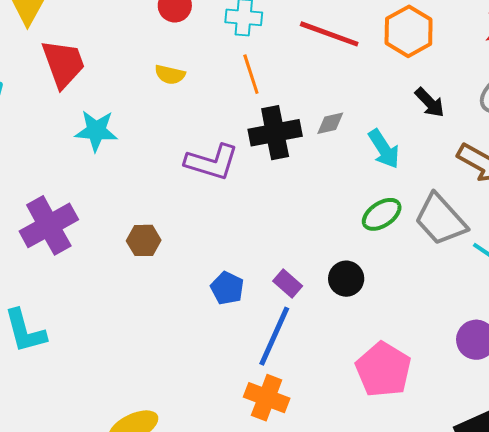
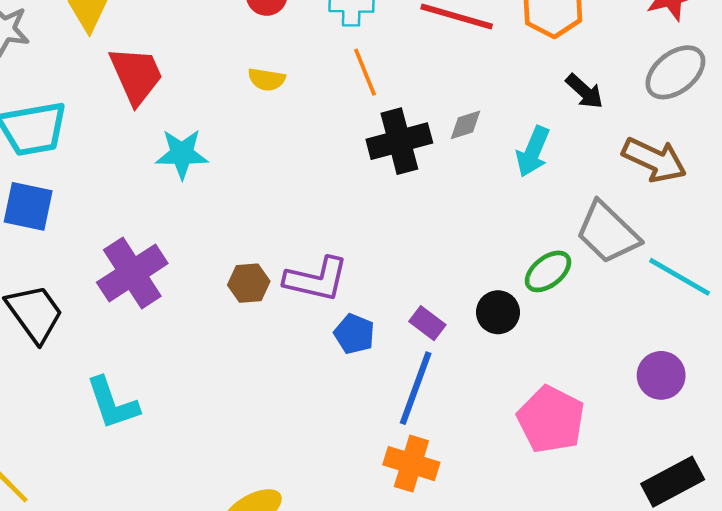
cyan arrow: (384, 149) -> (533, 152), turned 60
purple L-shape: (212, 162) -> (316, 279), moved
green ellipse: (382, 214) -> (548, 271), moved

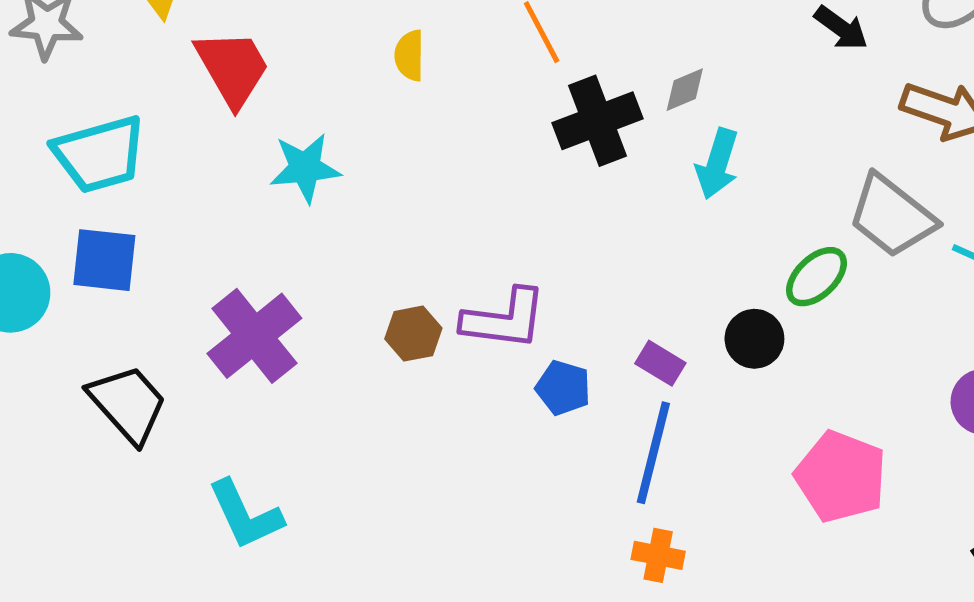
yellow semicircle: (267, 79) -> (409, 56), turned 87
cyan arrow: (533, 152) -> (717, 164), moved
orange cross: (411, 464) -> (658, 555), size x0.7

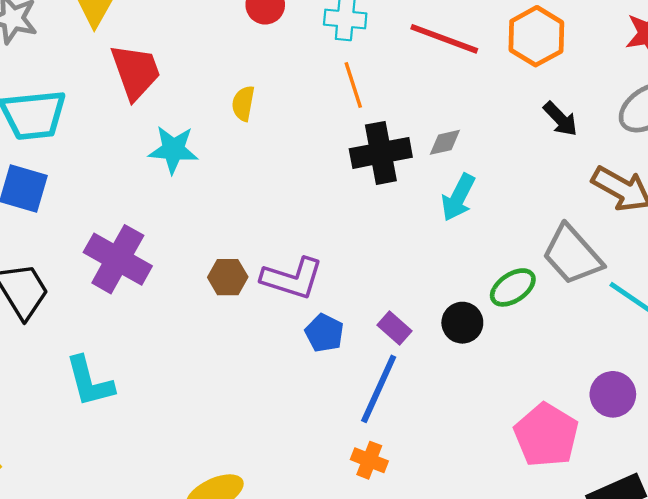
yellow semicircle: (409, 56) -> (243, 103), moved
purple cross: (254, 336) -> (118, 259), turned -32
pink pentagon: (841, 477) -> (546, 435), moved

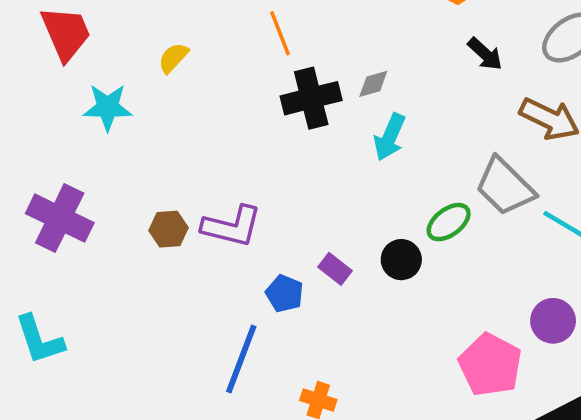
yellow semicircle: (243, 103) -> (173, 58), turned 36
blue pentagon: (324, 333) -> (284, 294), moved
blue line: (379, 389) -> (241, 359), moved

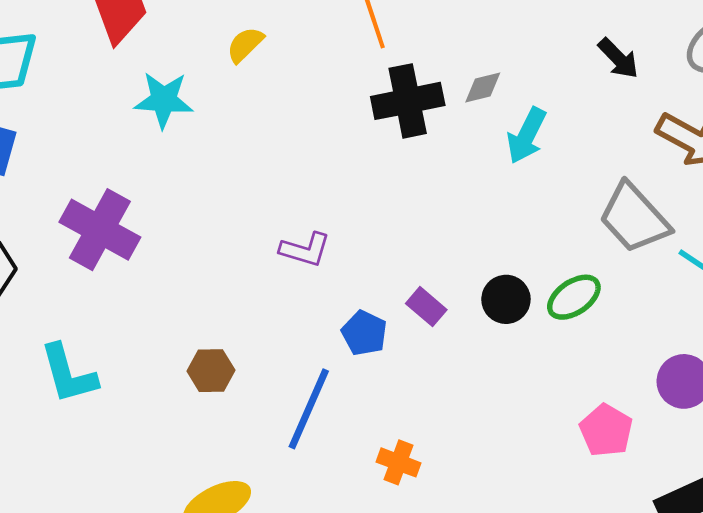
cyan arrow: (390, 137) -> (527, 136), moved
green ellipse: (449, 222) -> (574, 297), moved
purple L-shape: (232, 226) -> (305, 250), size x0.7
brown hexagon: (168, 229) -> (211, 371), moved
pink pentagon: (490, 365) -> (606, 430), size x0.7

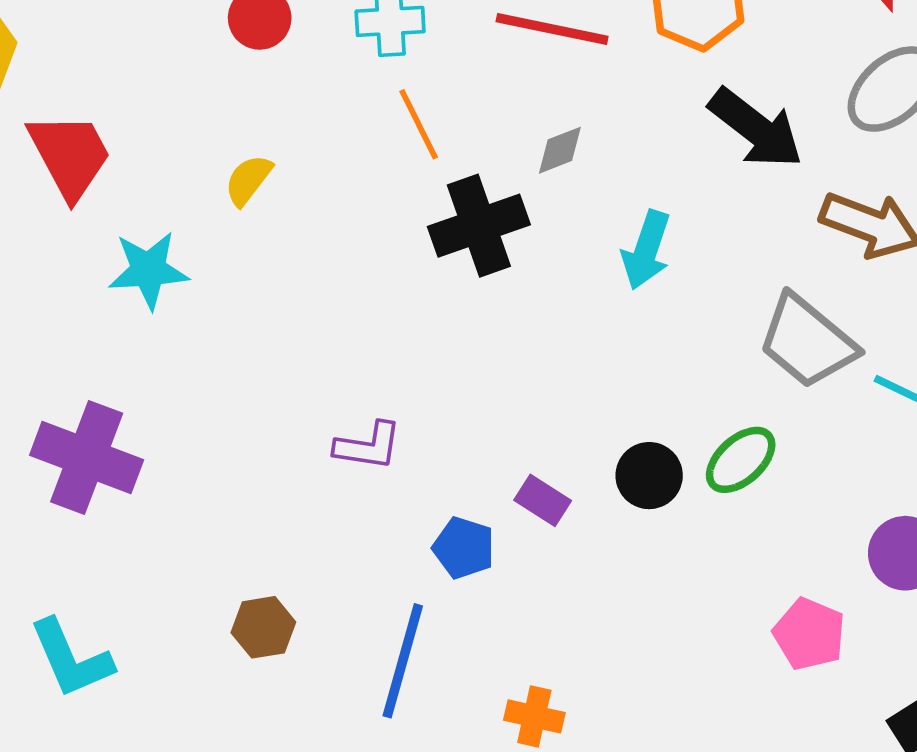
black arrow: (618, 58) -> (756, 128), size x1.6
gray diamond: (483, 88) -> (560, 150), moved

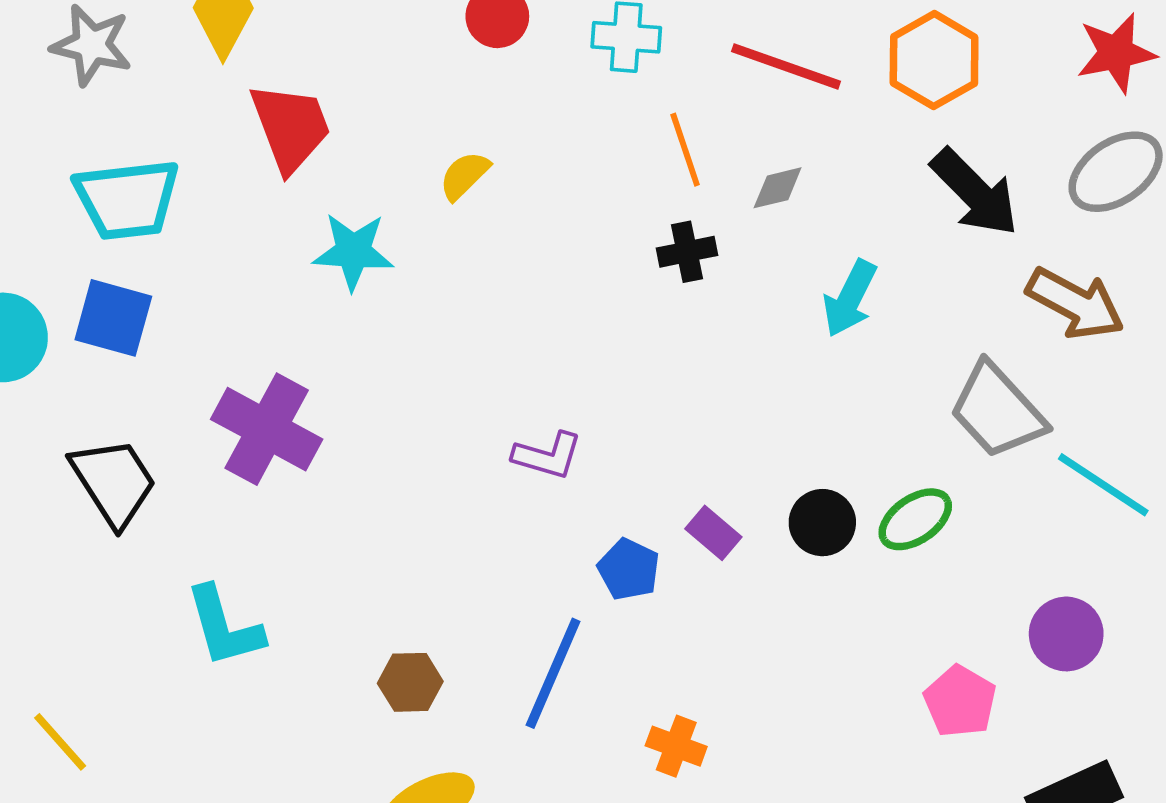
orange line: (419, 124) -> (685, 150), moved
black cross: (479, 226) -> (687, 252), size x0.6
brown hexagon: (263, 627) -> (410, 682), moved

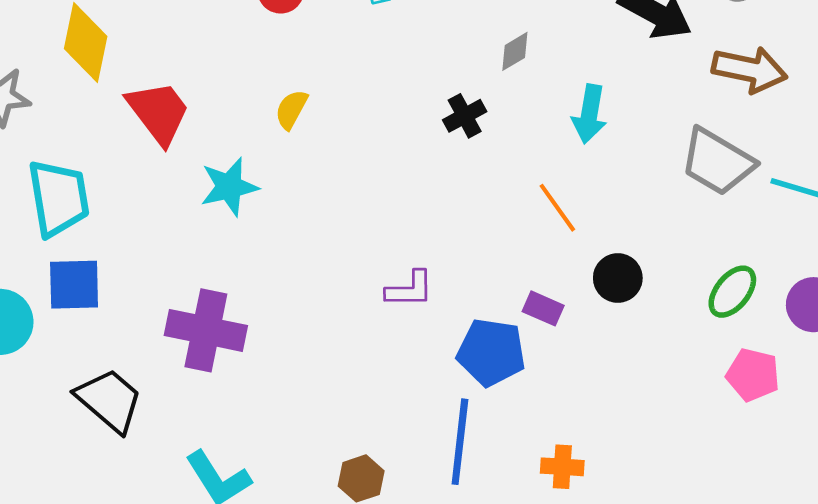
orange line: (685, 150) -> (557, 208), moved
cyan trapezoid: (127, 199) -> (59, 198), turned -76
green ellipse: (915, 519) -> (732, 292), moved
blue pentagon: (629, 569) -> (491, 352), size x1.5

